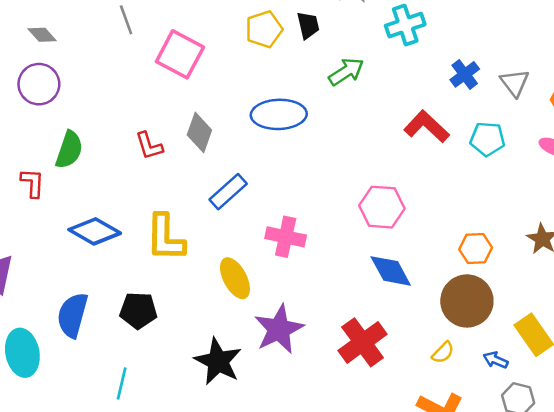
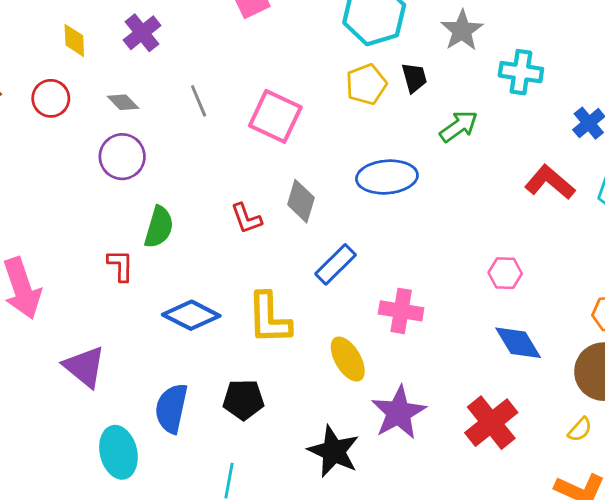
gray line: (126, 20) -> (199, 101), moved
cyan cross: (405, 25) -> (521, 72), turned 30
pink hexagon: (382, 207) -> (505, 273), size x0.7

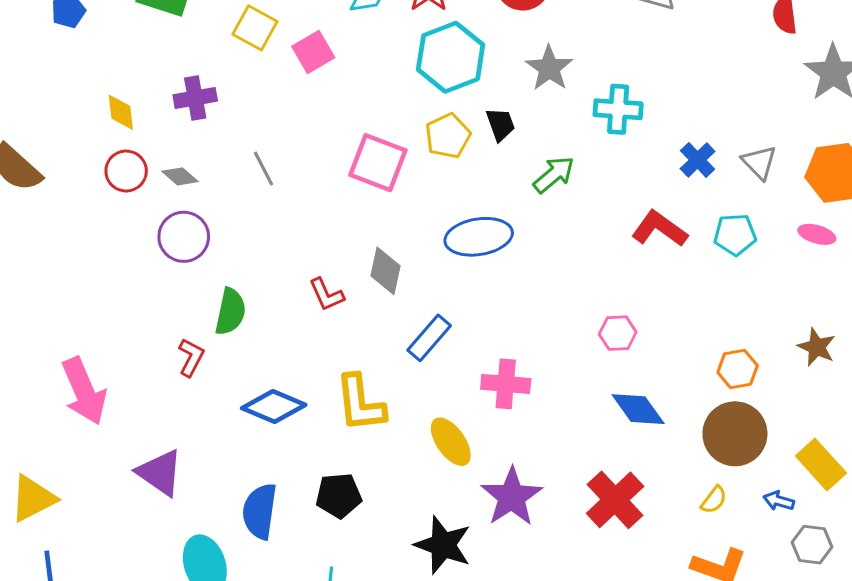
purple cross: (142, 33) -> (195, 98), turned 33
red circle: (51, 98) -> (126, 171), moved
pink square: (275, 116) -> (378, 163), moved
red L-shape: (120, 265) -> (191, 357), turned 32

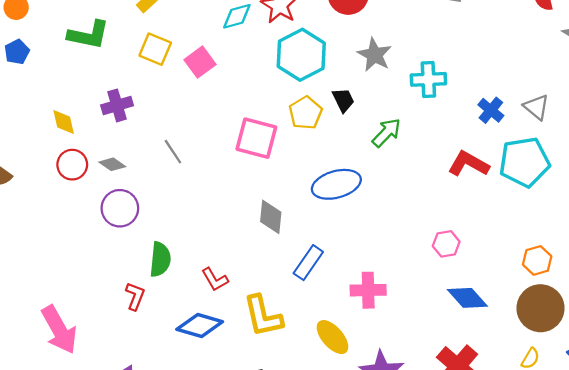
cyan pentagon: (735, 235) -> (524, 162), size x1.6
red L-shape: (326, 295) -> (215, 279), moved

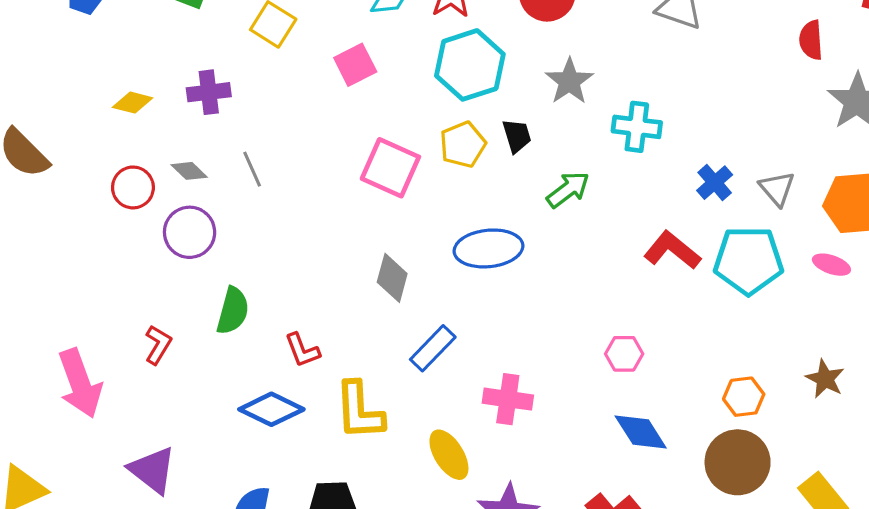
pink square: (200, 62) -> (355, 65), moved
yellow diamond: (64, 122) -> (133, 103), turned -72
gray line: (173, 152) -> (252, 169), moved
red circle: (72, 165) -> (133, 187), moved
red L-shape: (135, 296) -> (158, 345), moved

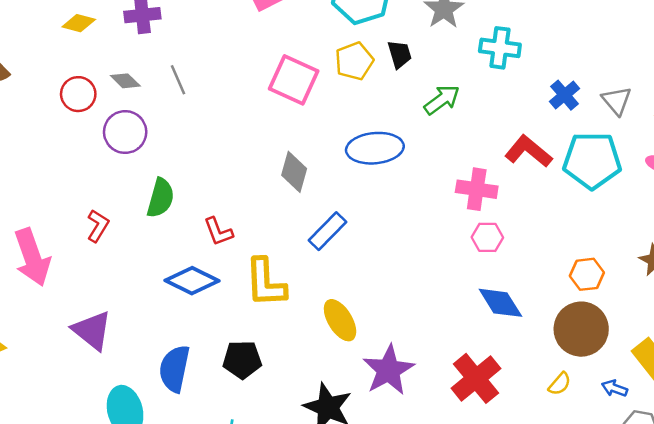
pink cross: (508, 399) -> (477, 189), moved

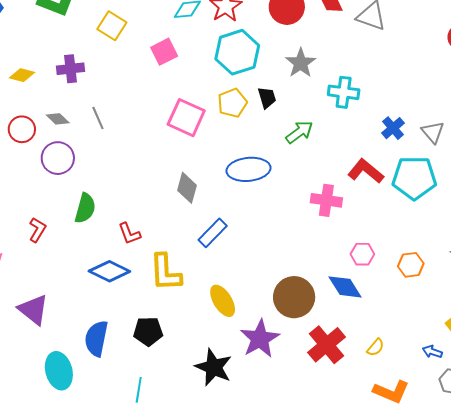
pink hexagon: (487, 237) -> (362, 254), moved
brown circle: (581, 329) -> (294, 297), moved
yellow semicircle: (560, 384) -> (375, 347), moved

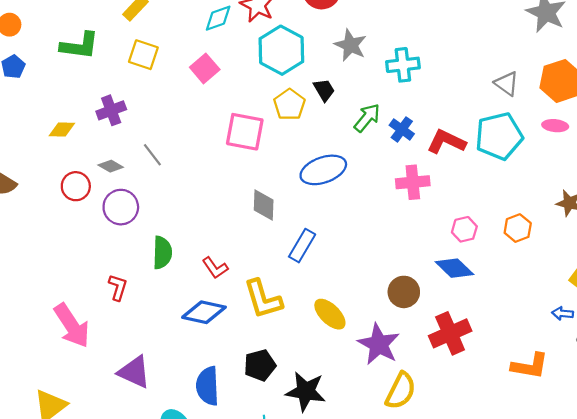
blue cross: (393, 128) -> (402, 129), moved
brown circle: (294, 297) -> (404, 292), size x0.7
red cross: (327, 345) -> (450, 333), turned 30
yellow semicircle: (375, 347) -> (401, 391), moved, size x1.8
black star: (214, 367) -> (306, 391), moved

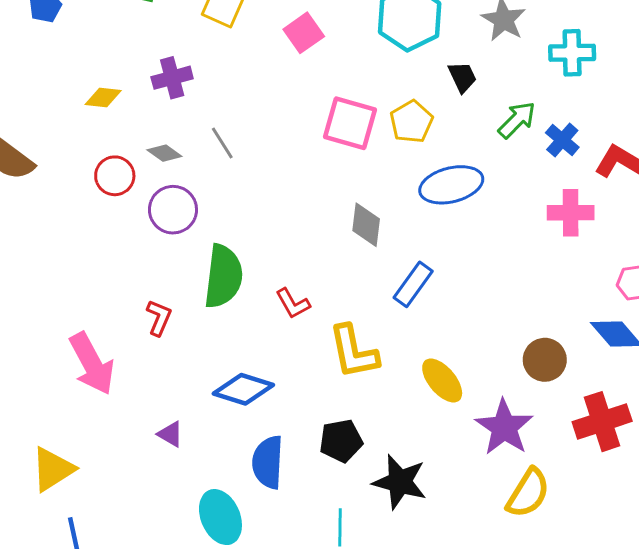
yellow pentagon: (289, 105) -> (411, 122), moved
green semicircle: (162, 253) -> (223, 276), size x1.4
blue diamond: (204, 312) -> (243, 389), moved
purple triangle: (134, 372) -> (170, 434), size x0.6

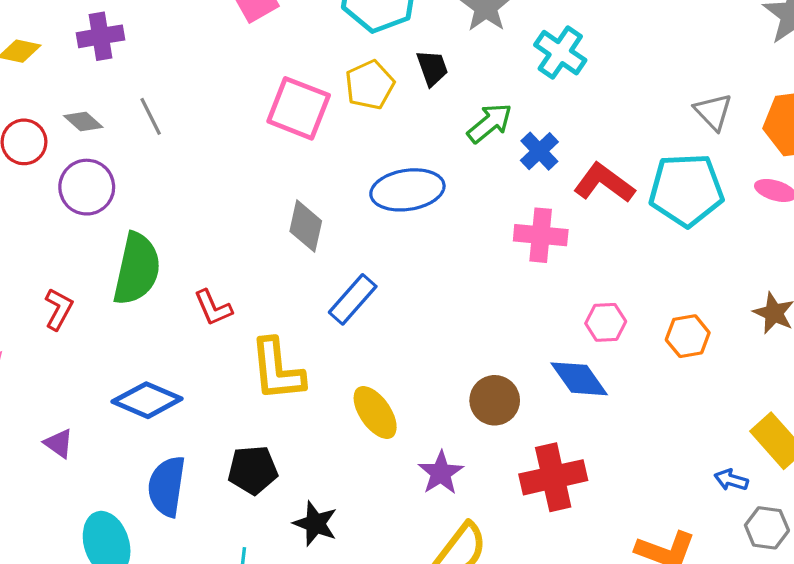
cyan cross: (572, 53) -> (560, 53), turned 30
yellow pentagon: (411, 122) -> (370, 85), moved
purple star: (504, 427) -> (441, 473), size x0.7
black star: (400, 482) -> (315, 524), size x0.7

